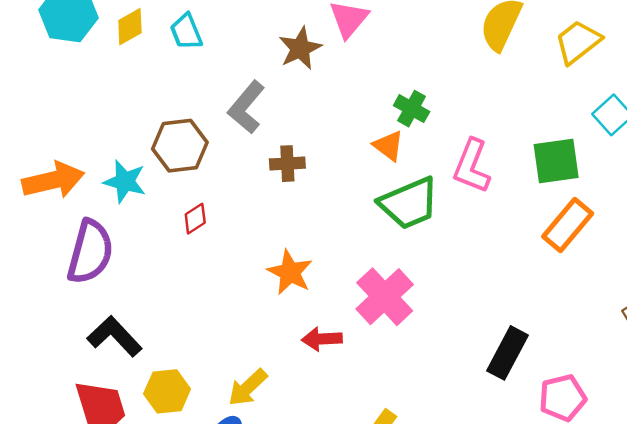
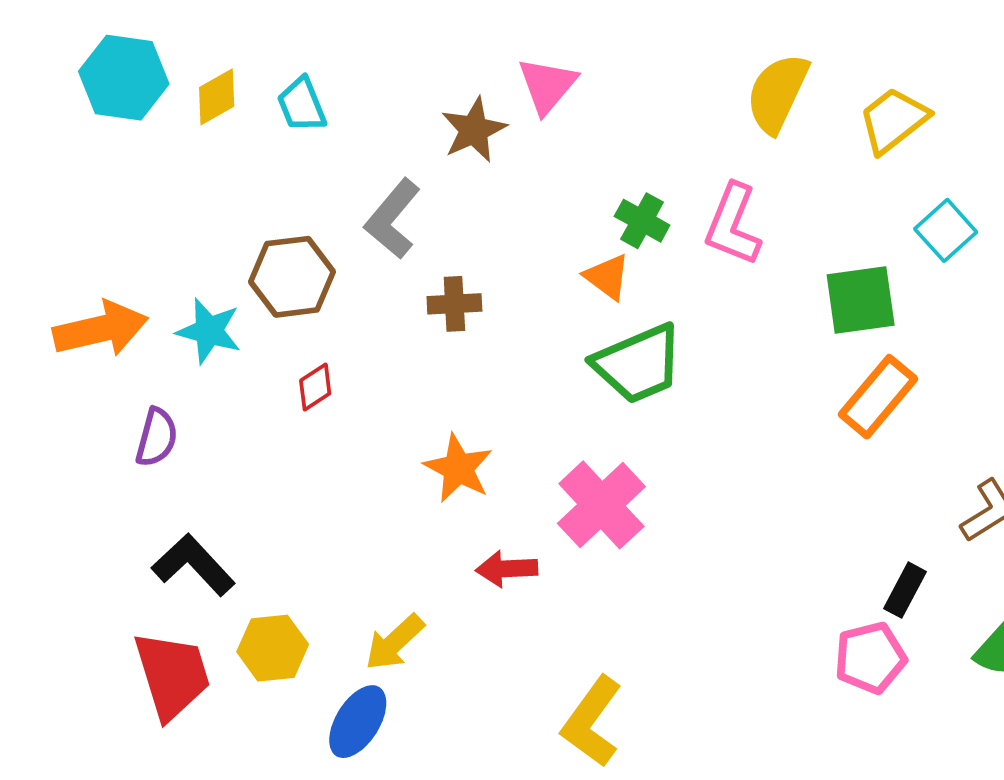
pink L-shape: (472, 166) -> (733, 225), moved
purple semicircle: (90, 252) -> (157, 437), size x0.6
black rectangle: (508, 353) -> (905, 590), moved, size x0.7

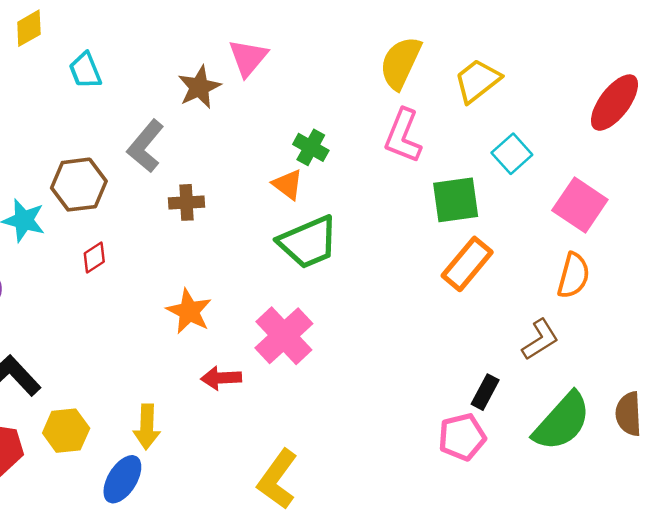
yellow diamond: (217, 97) -> (29, 28), moved
pink L-shape: (733, 225) -> (403, 136), moved
yellow arrow: (395, 642) -> (147, 427), turned -45

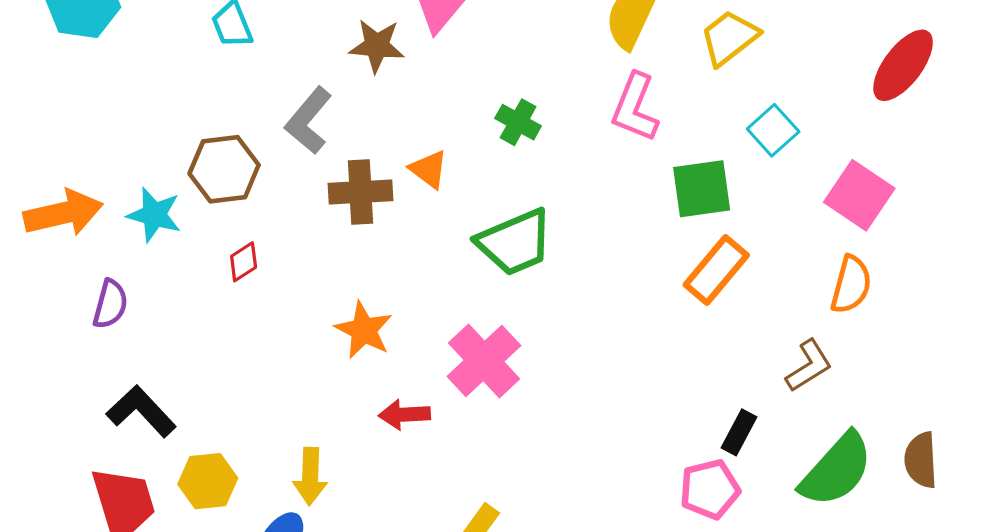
brown star: (199, 87) -> (377, 46), turned 30
orange triangle: (288, 185) -> (429, 169), moved
brown cross: (186, 202) -> (360, 192), size x1.4

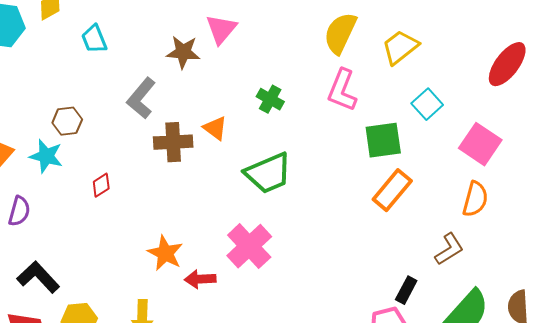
brown hexagon: (224, 169) -> (67, 121), moved, size x0.7
orange star: (364, 330) -> (165, 253), moved

